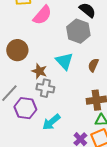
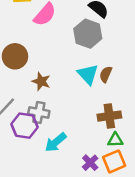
cyan triangle: (64, 61) -> (88, 74), moved
gray cross: (45, 88) -> (39, 112), moved

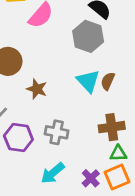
gray cross: (39, 112) -> (57, 132), moved
cyan arrow: (56, 142) -> (53, 173), moved

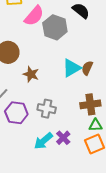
gray hexagon: (88, 36) -> (55, 27), moved
cyan triangle: (88, 81) -> (72, 68), turned 42
purple cross: (91, 178) -> (63, 138), moved

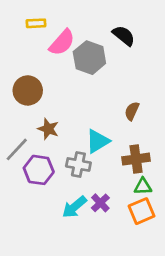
cyan triangle: (72, 68) -> (98, 141), moved
brown star: (31, 74) -> (48, 129), moved

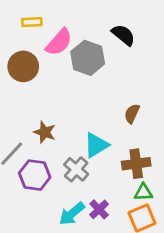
brown circle: (28, 90) -> (23, 66), moved
gray cross: (78, 164) -> (76, 169), turned 30

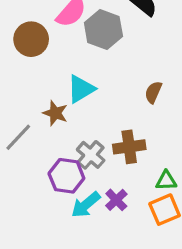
cyan triangle: (96, 145) -> (81, 89), moved
brown cross: (136, 164) -> (129, 147), moved
purple hexagon: (35, 175) -> (66, 176), moved

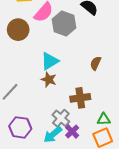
brown star: (55, 113) -> (49, 80), moved
gray cross: (91, 155) -> (61, 118), moved
purple hexagon: (66, 176) -> (20, 127), moved

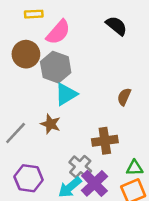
gray hexagon: (64, 23) -> (56, 67), moved
brown star: (49, 80) -> (50, 124), moved
purple cross: (72, 131) -> (94, 183), size x1.5

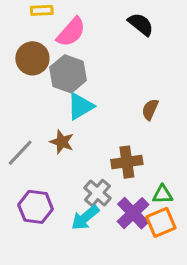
purple cross: (94, 183) -> (133, 213), moved

